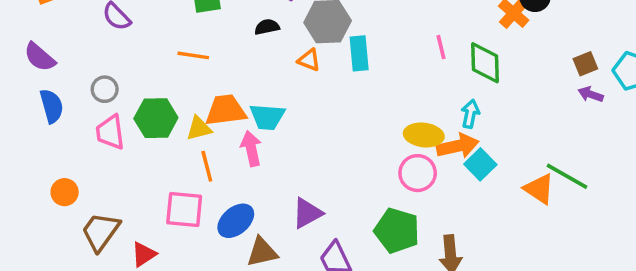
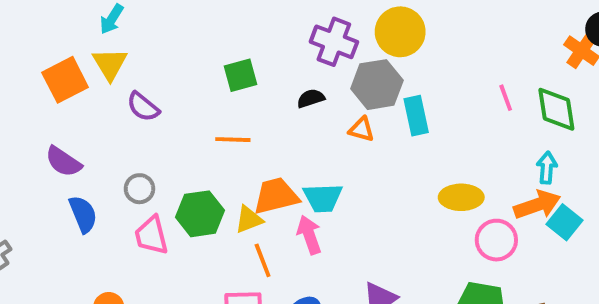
yellow ellipse: (424, 135) -> (461, 197), moved

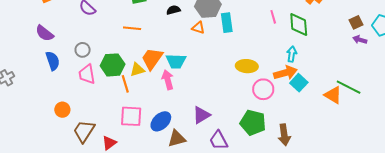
orange trapezoid: (276, 196) -> (152, 59), turned -45
orange line: (263, 260) -> (125, 84), moved

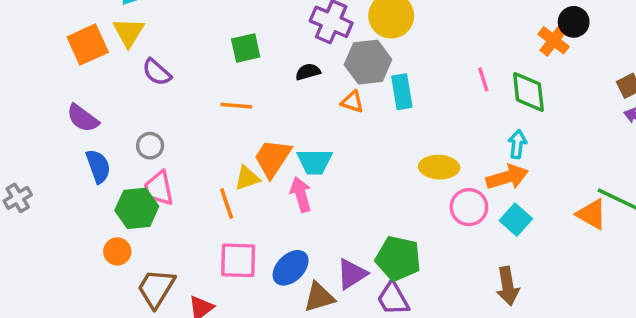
green hexagon: (113, 65) -> (137, 208), moved
cyan square: (299, 83) -> (516, 220), moved
purple triangle: (201, 115) -> (352, 274), moved
green pentagon: (253, 123) -> (398, 258), moved

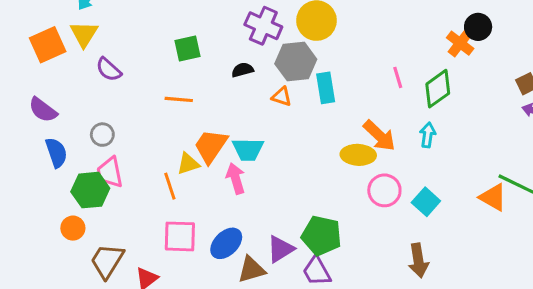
green diamond: (528, 92) -> (438, 89), turned 60
orange arrow: (507, 177) -> (379, 136), moved, turned 60

